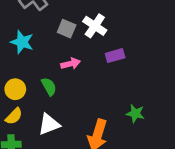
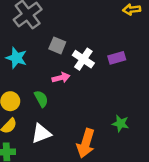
white cross: (95, 26) -> (83, 59), moved
purple rectangle: (115, 56) -> (117, 58), moved

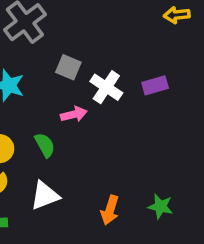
green star: (120, 123) -> (161, 206), moved
orange arrow: (86, 143) -> (110, 210), size x0.7

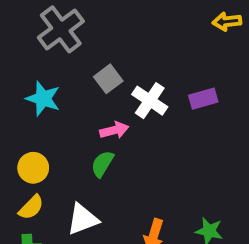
gray square: (68, 67) -> (108, 79), turned 30
green semicircle: (45, 145) -> (102, 164), moved, turned -120

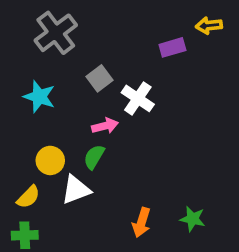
purple rectangle: (203, 99) -> (172, 47), moved
yellow circle: (33, 168) -> (50, 160), moved
white triangle: (83, 219) -> (76, 190), moved

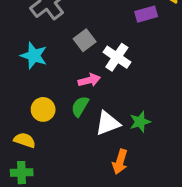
white triangle: (76, 190) -> (108, 123), moved
yellow semicircle: (28, 197) -> (25, 140), turned -115
green star: (193, 219) -> (140, 122), moved, turned -30

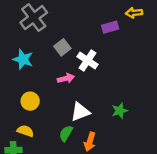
green semicircle: (80, 106) -> (66, 133), moved
green star: (140, 122) -> (120, 111), moved
yellow semicircle: (25, 140) -> (25, 131), moved

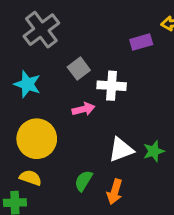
white cross: (87, 61) -> (112, 86), turned -30
yellow circle: (30, 101) -> (37, 139), size x1.6
white triangle: (80, 112) -> (121, 150), moved

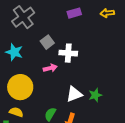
purple rectangle: (141, 42) -> (74, 13), moved

